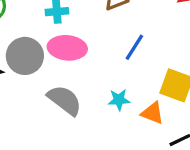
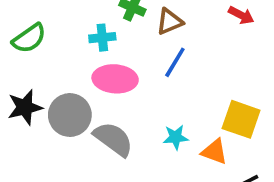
blue line: (134, 47) -> (175, 62), moved
gray circle: (25, 56) -> (70, 115), moved

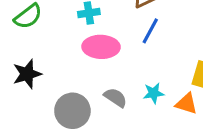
gray circle: (70, 115) -> (72, 111), moved
gray semicircle: (113, 139) -> (115, 97), moved, size x0.7

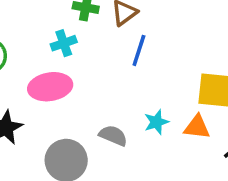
pink ellipse: (101, 47) -> (50, 87), moved

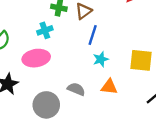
cyan star: (156, 122) -> (101, 59), moved
orange triangle: (197, 127) -> (109, 87), moved

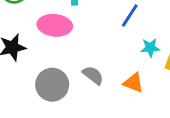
cyan star: (101, 59) -> (150, 48), moved

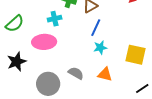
cyan star: (150, 48) -> (100, 48), moved

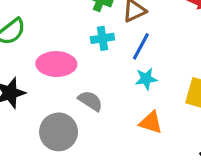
cyan cross: (55, 19) -> (102, 38), moved
gray semicircle: (76, 73) -> (90, 101), moved

